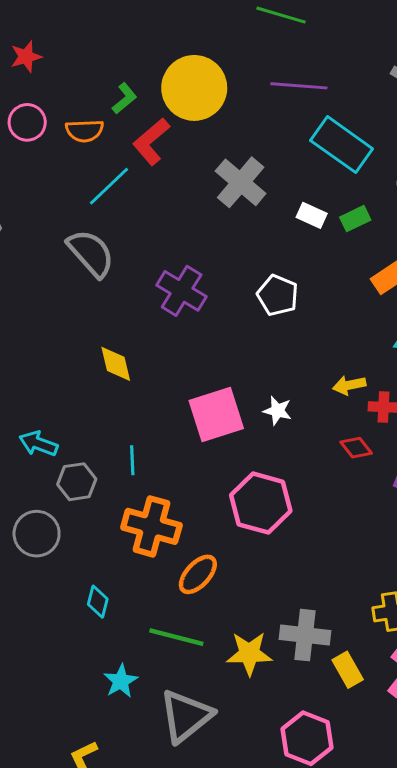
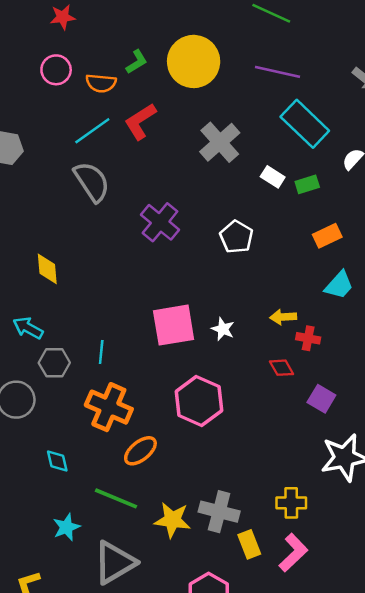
red L-shape: (151, 142) -> (140, 121), moved
cyan line: (109, 186) -> (92, 131), moved
yellow diamond: (116, 364) -> (47, 269), moved
cyan diamond: (98, 602) -> (57, 461), turned -35

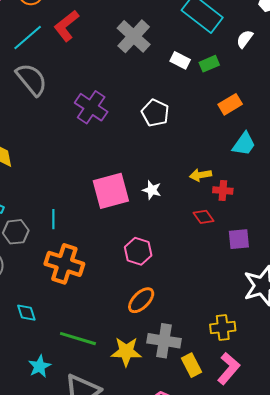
purple square: (321, 399) -> (239, 239), turned -30
pink hexagon: (199, 401) -> (138, 251), size x0.7
orange ellipse: (140, 451) -> (141, 300), moved

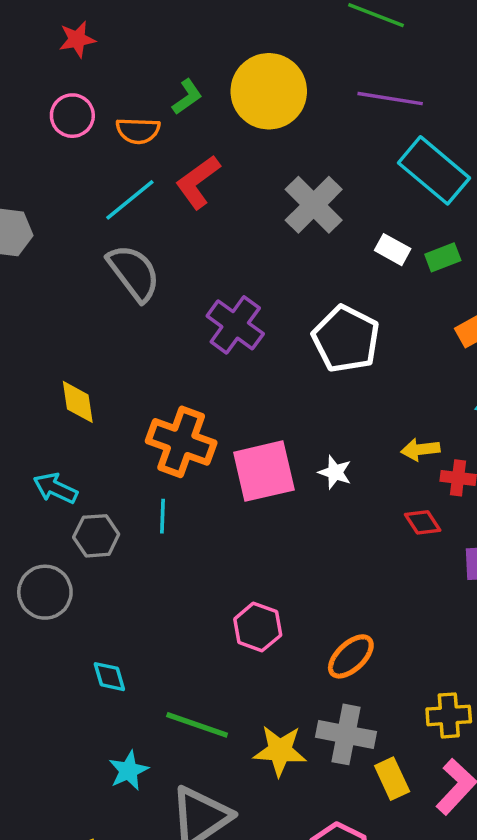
white pentagon: (155, 113) -> (346, 339), size x1.4
pink hexagon: (138, 251) -> (258, 627), moved
orange cross: (64, 264) -> (181, 442), moved
orange ellipse: (141, 300) -> (351, 656), moved

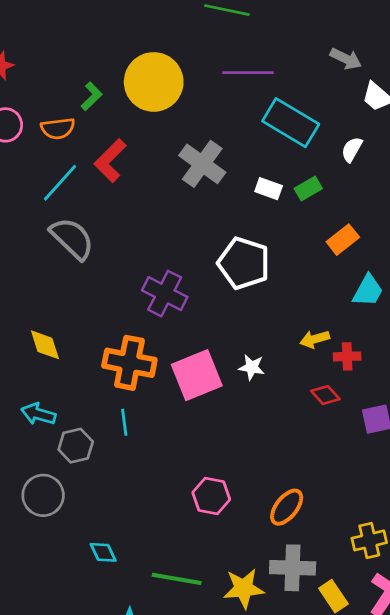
purple cross: (235, 325) -> (165, 294), moved

